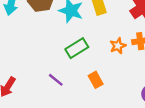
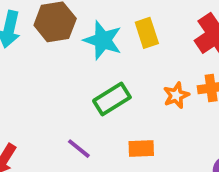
orange rectangle: (96, 80) -> (141, 149), turned -63

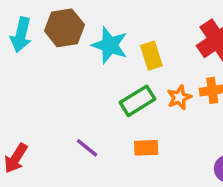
yellow rectangle: (147, 33) -> (151, 56), moved
green rectangle: (112, 99) -> (137, 101), moved

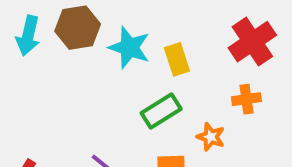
orange star: (179, 97) -> (211, 137), moved, turned -30

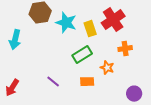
cyan arrow: (28, 36) -> (15, 40), moved
red cross: (252, 42) -> (113, 20), moved

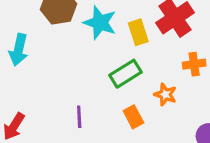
purple line: (53, 82) -> (79, 117), turned 48
orange rectangle: (87, 82) -> (133, 117), turned 64

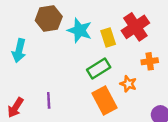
purple line: (79, 117) -> (49, 100), moved
orange rectangle: (133, 117) -> (105, 100), size x1.6

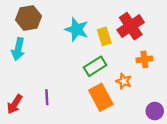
brown hexagon: (49, 19) -> (28, 18), moved

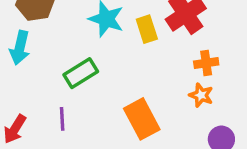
green rectangle: (95, 66) -> (81, 73), moved
orange star: (124, 81) -> (201, 95), moved

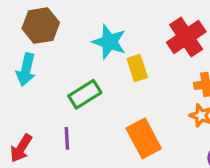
yellow rectangle: (147, 29) -> (137, 68), moved

